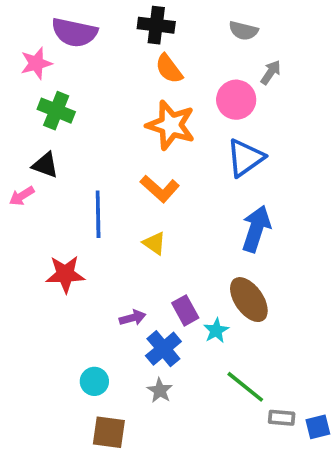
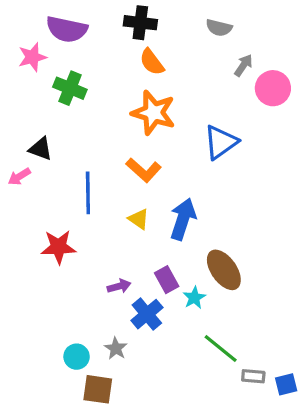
pink circle: (236, 100) -> (273, 88), moved
green cross: (56, 111) -> (70, 88), moved
blue arrow: (256, 229) -> (183, 219), moved
cyan circle: (94, 381) -> (77, 357), moved
gray star: (160, 390) -> (116, 348), moved

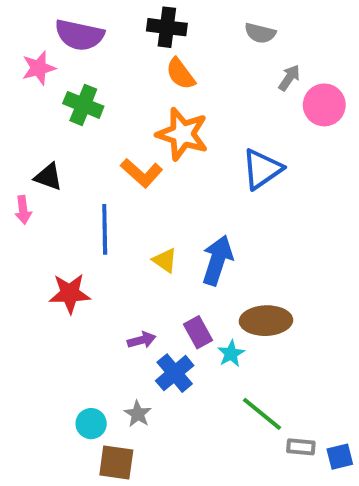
orange L-shape: (144, 170) -> (142, 173), moved
pink arrow: (19, 177) -> (23, 210), turned -65
brown ellipse: (224, 270) -> (266, 321), turned -57

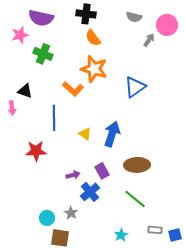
pink circle: (324, 105) -> (167, 25), moved
cyan star: (231, 354) -> (121, 235), moved
green line: (262, 414) -> (135, 199), moved

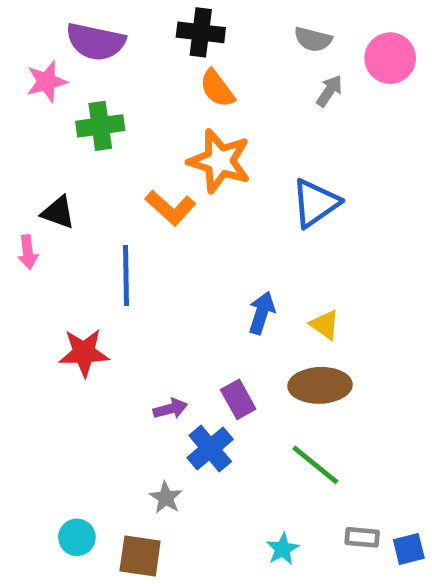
gray arrow: (149, 40) -> (329, 91), moved
green cross: (43, 54) -> (100, 126), turned -30
yellow triangle: (85, 134) -> (325, 325), moved
blue arrow: (112, 134) -> (262, 313), size x0.7
cyan circle: (47, 218) -> (77, 537), moved

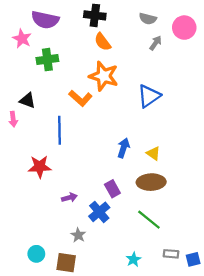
pink star: (47, 81) -> (22, 39), turned -30
purple arrow: (170, 409) -> (69, 198), moved

